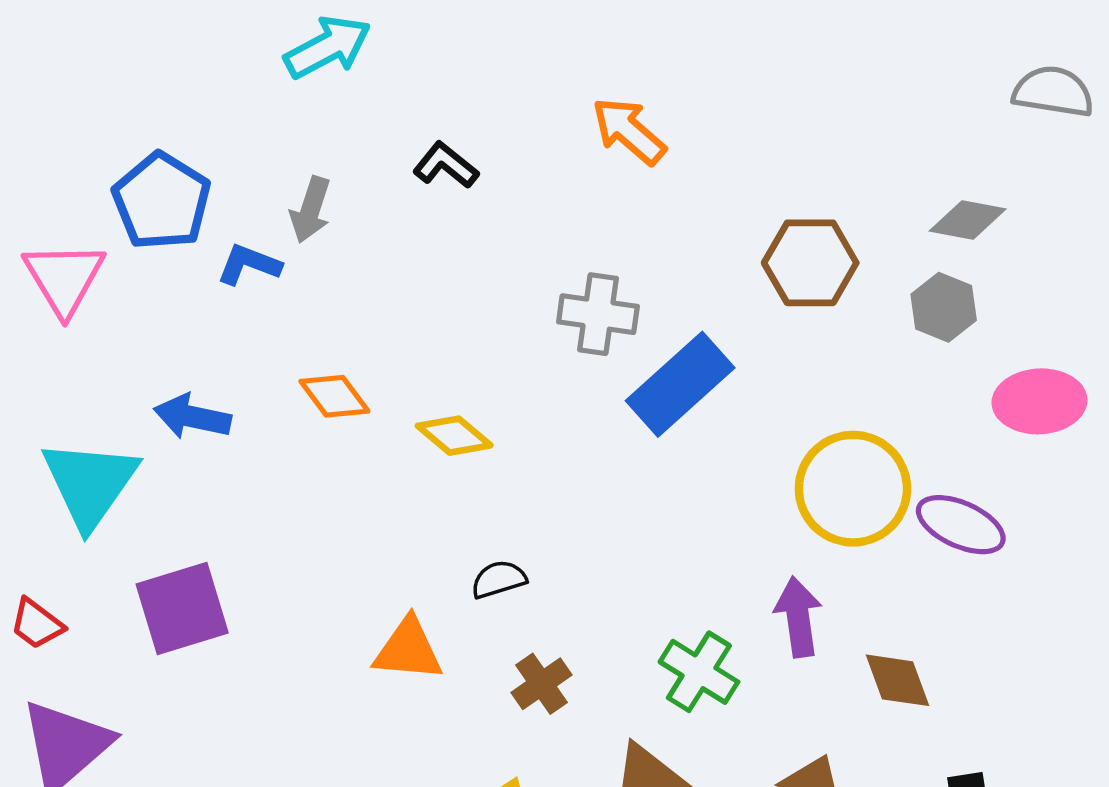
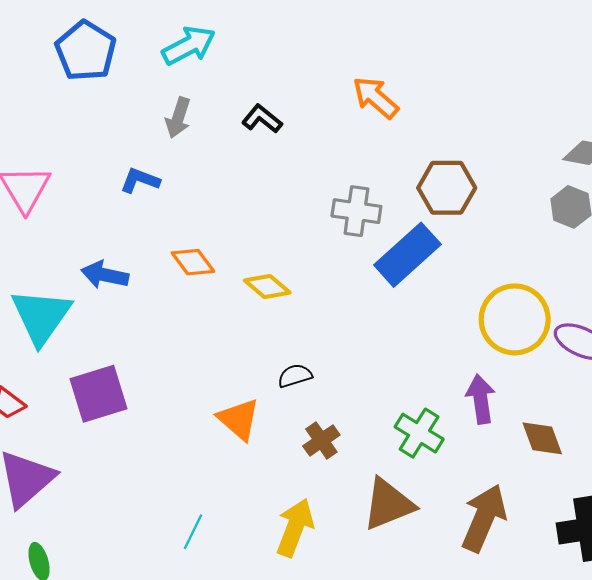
blue pentagon: (162, 201) -> (86, 51), moved
gray arrow: (310, 210) -> (178, 118), moved
brown hexagon: (810, 263) -> (447, 188), moved
orange triangle: (408, 650) -> (239, 419), turned 36

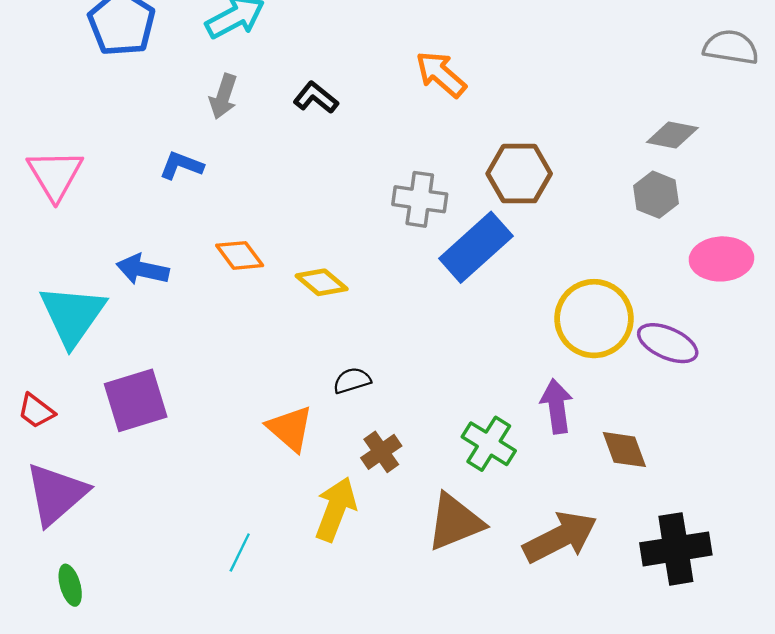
brown arrow: (484, 518) -> (560, 537), turned 40
yellow arrow: (295, 528) -> (336, 509), moved

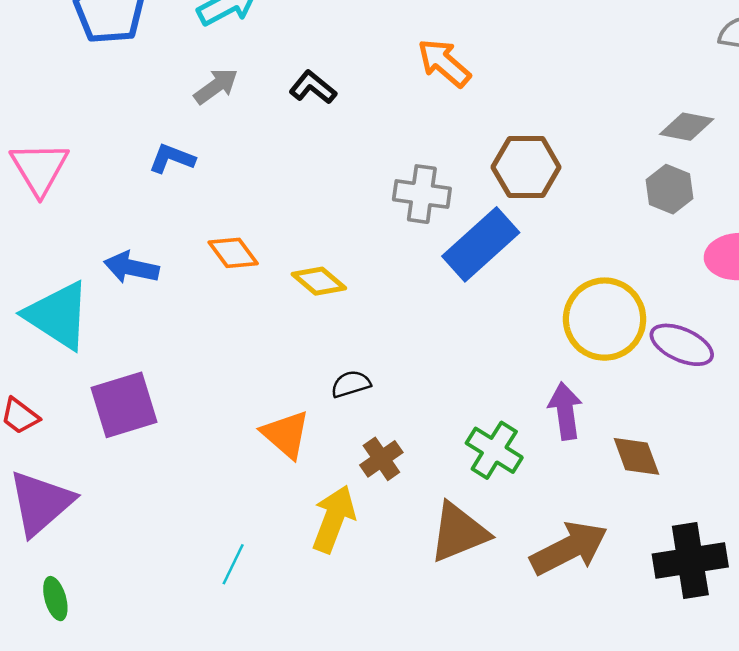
gray arrow: (223, 96) -> (216, 86), turned -144
cyan triangle: (73, 315) -> (58, 315), turned -32

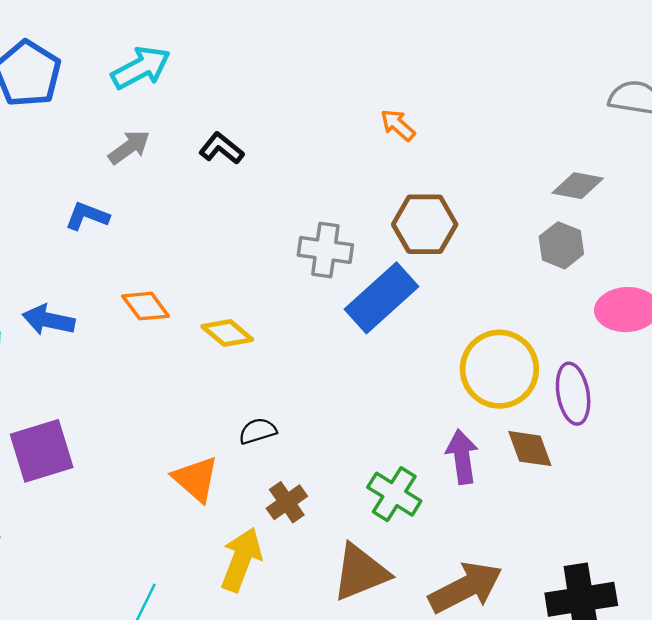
orange arrow: (444, 63) -> (398, 125), moved, size x0.7
purple ellipse: (682, 345) -> (573, 394), turned 56
brown diamond: (636, 456) -> (530, 449), moved

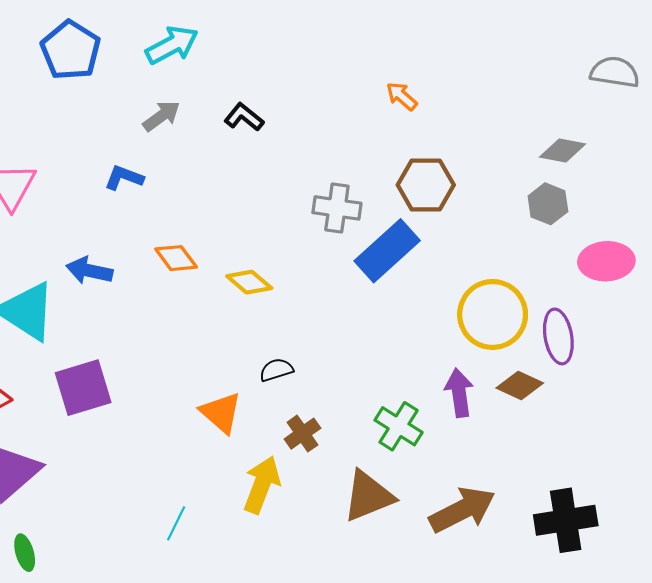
brown diamond: (530, 449) -> (520, 386), turned -45

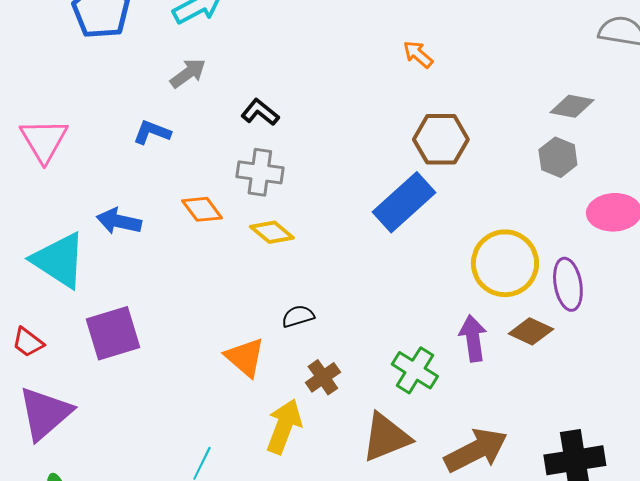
black L-shape: (244, 117) -> (260, 112), moved
gray cross: (337, 208) -> (260, 172), moved

